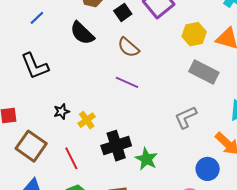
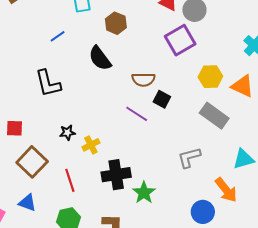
black square: (123, 12) -> (162, 99), moved, turned -36
brown semicircle: (128, 47) -> (143, 79), turned -50

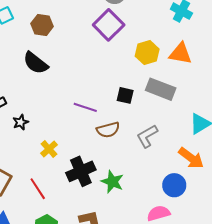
brown semicircle: (143, 79) -> (108, 130), moved
black square: (162, 99) -> (125, 95), moved
black star: (67, 133) -> (21, 122), moved

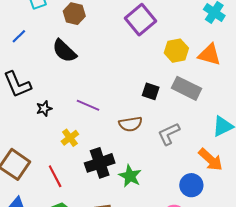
purple line: (85, 107) -> (88, 105), moved

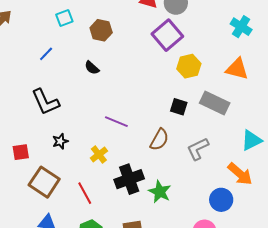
black semicircle: (64, 51) -> (92, 68), size x0.6
yellow hexagon: (176, 51) -> (189, 66), moved
black star: (44, 109) -> (60, 141), moved
brown semicircle: (131, 124) -> (159, 140), turned -50

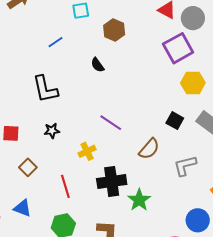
brown square: (44, 182) -> (28, 167), size x0.6

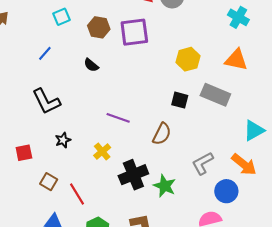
purple square: (178, 48) -> (134, 32), moved, turned 36
gray L-shape: (185, 166) -> (203, 163), moved
red line: (65, 186) -> (77, 194), moved

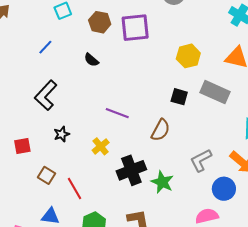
black L-shape: (46, 101) -> (46, 95), turned 68

